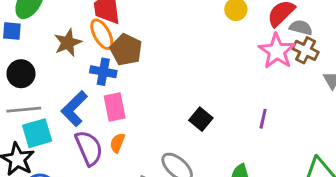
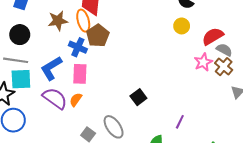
pink star: (277, 51) -> (203, 62), size x0.7
purple line: (263, 119) -> (180, 122), moved
purple semicircle: (89, 148) -> (55, 98), turned -45

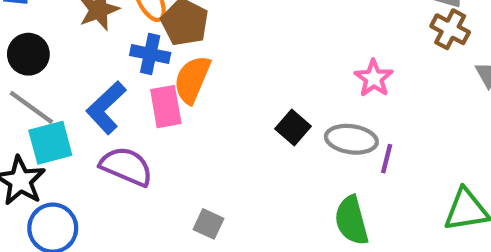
gray line: (16, 60) -> (31, 107), turned 40
pink star: (203, 62) -> (374, 78), moved
orange semicircle: (76, 100) -> (192, 80), moved, size x1.6
gray ellipse: (114, 127) -> (351, 139), moved, turned -35

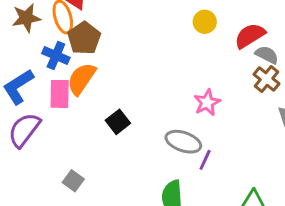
black square: (293, 127) -> (118, 122), moved
purple semicircle: (126, 166) -> (24, 130), turned -87

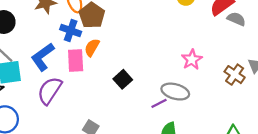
orange semicircle: (81, 79) -> (92, 47), size x0.7
brown cross: (266, 79) -> (235, 75), moved
purple line: (205, 160) -> (159, 103), moved, turned 42

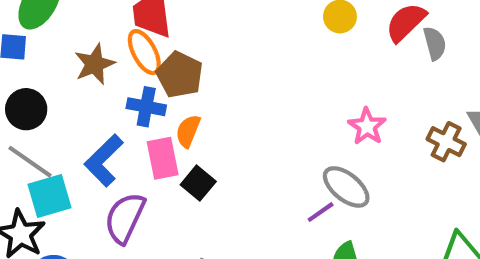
gray semicircle: (236, 19) -> (435, 43), turned 60
black square: (123, 79) -> (198, 183), moved
gray ellipse: (175, 92) -> (346, 187), turned 32

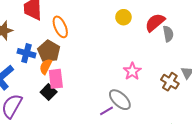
orange ellipse: (144, 52) -> (60, 27), moved
brown pentagon: (180, 75) -> (49, 51), moved
pink rectangle: (163, 158) -> (56, 79), moved

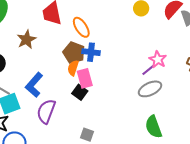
blue cross: (26, 53) -> (91, 52), moved
gray ellipse: (120, 100) -> (150, 89), turned -60
purple line: (107, 111) -> (148, 70), moved

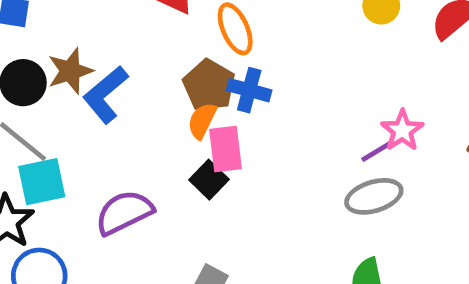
brown star: (26, 39) -> (70, 71), moved
blue L-shape: (34, 85) -> (105, 95), moved
purple semicircle: (46, 111) -> (124, 212), turned 35

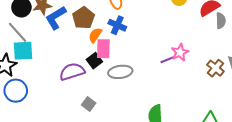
brown pentagon: (209, 85) -> (83, 18), moved
gray ellipse: (374, 196) -> (120, 72), moved
purple semicircle: (124, 212) -> (72, 72), moved

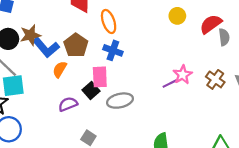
blue L-shape: (56, 18) -> (46, 47), turned -95
orange semicircle: (95, 35) -> (60, 69), moved
brown cross: (215, 68) -> (215, 79), moved
purple semicircle: (72, 72) -> (68, 104), size x0.7

